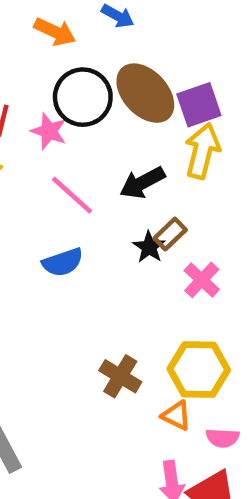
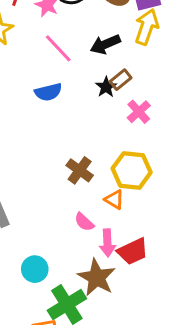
pink semicircle: (223, 438) -> (84, 222), moved, turned 35

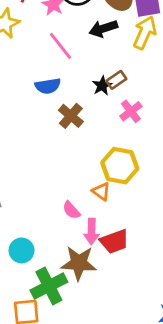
black arrow: (105, 44) -> (103, 29), moved
brown cross: (80, 170) -> (71, 116), moved
brown star: (97, 277) -> (79, 263), turned -30

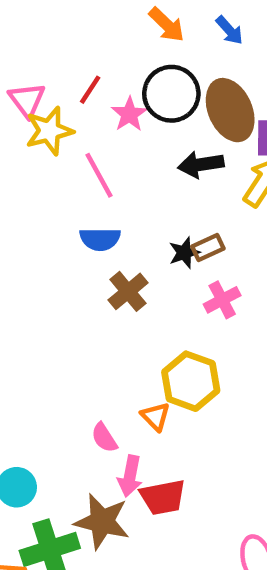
pink line: (60, 46) -> (99, 175), moved

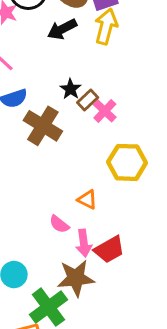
brown rectangle: (208, 247) -> (88, 100), moved
brown cross: (128, 291) -> (43, 126), size x1.4
yellow hexagon: (191, 381) -> (127, 162), moved

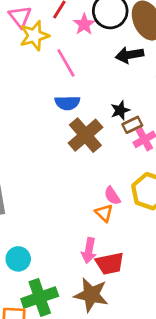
pink semicircle: (59, 224) -> (112, 196), moved
brown star: (76, 278) -> (91, 295), moved

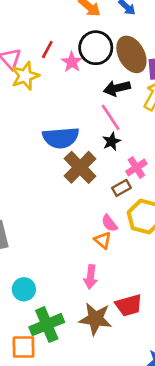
pink line: (66, 63) -> (111, 117), moved
blue semicircle: (67, 103) -> (61, 138), size x1.5
brown rectangle: (132, 125) -> (121, 188), moved
red trapezoid: (110, 263) -> (129, 305), moved

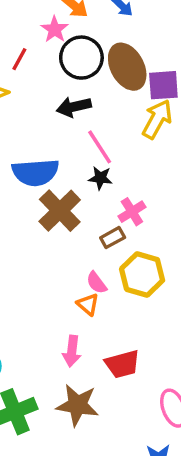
pink star: (72, 62) -> (55, 29), moved
black arrow: (117, 88) -> (74, 107), moved
black star: (111, 141) -> (100, 178), turned 30
red trapezoid: (129, 305) -> (122, 364), moved

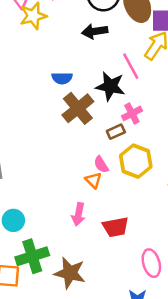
pink line: (100, 147) -> (131, 66), moved
blue semicircle: (35, 172) -> (62, 78), size x0.6
black star: (100, 178) -> (110, 86), size x1.6
brown star: (77, 405) -> (70, 273), moved

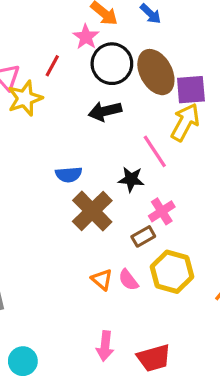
black star: (110, 86) -> (131, 179), size x0.7
orange triangle: (93, 180) -> (102, 280), moved

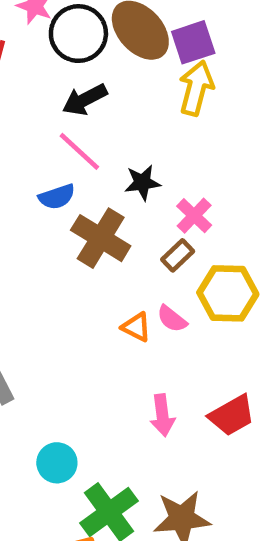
pink line: (155, 151) -> (79, 151), moved

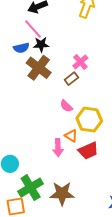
black star: (142, 183) -> (41, 45), moved
yellow hexagon: (228, 293) -> (89, 120), moved
orange triangle: (136, 327) -> (71, 136), moved

